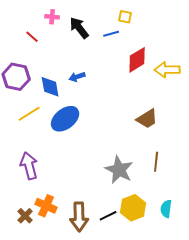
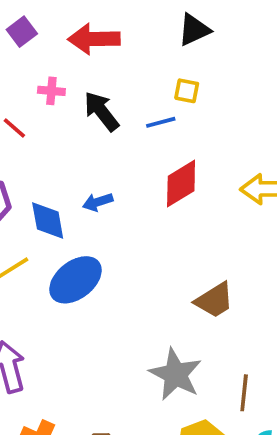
red diamond: (137, 60) -> (181, 183), moved
brown trapezoid: (147, 119) -> (214, 300), moved
brown line: (156, 162) -> (244, 393), moved

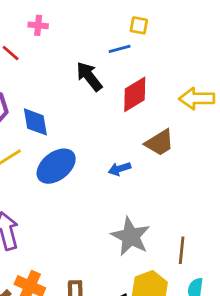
black arrow: (101, 111) -> (89, 76), moved
blue arrow: (98, 202) -> (120, 169), moved
brown trapezoid: (214, 300) -> (160, 143), moved

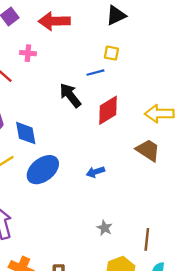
brown trapezoid: (160, 143) -> (148, 150), moved, turned -115
gray star: (131, 236) -> (105, 228), size x0.5

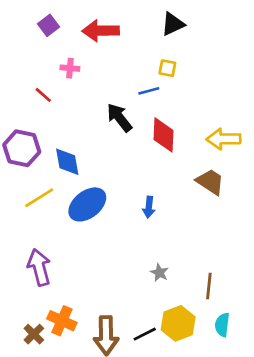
red diamond: (108, 110) -> (163, 135), turned -56
blue arrow: (95, 172) -> (149, 207), turned -66

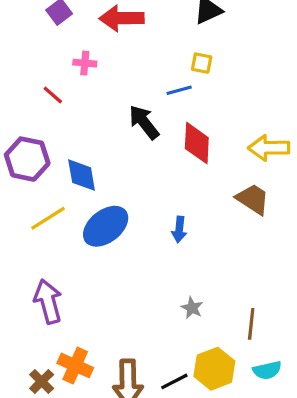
cyan semicircle: (222, 325) -> (267, 370), turned -110

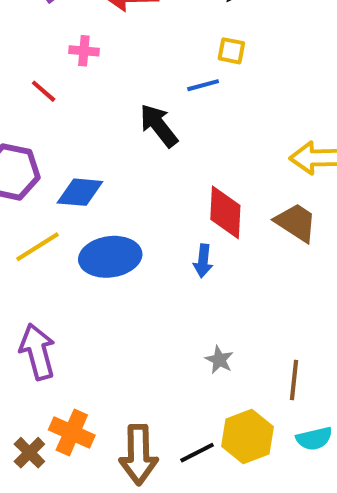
red diamond: (197, 143) -> (225, 212), moved
blue diamond: (82, 175) -> (80, 192), turned -75
blue ellipse: (106, 226) -> (110, 257), turned 30

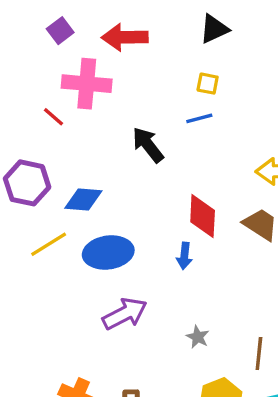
pink cross: (84, 51) -> (87, 84), size x2.0
blue line: (203, 85) -> (199, 118), moved
purple arrow: (38, 352) -> (125, 314), moved, turned 78

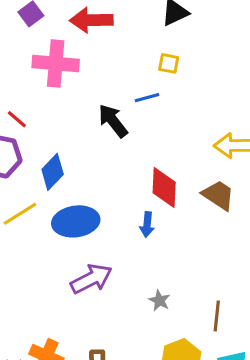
red line: (54, 117) -> (17, 119), moved
blue line: (199, 118) -> (147, 98), moved
blue diamond: (83, 200) -> (53, 172), turned -51

